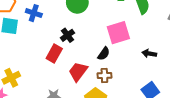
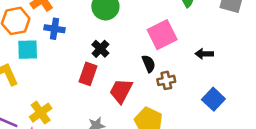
black semicircle: (104, 54) -> (149, 64), turned -48
brown cross: (104, 75) -> (166, 80), moved

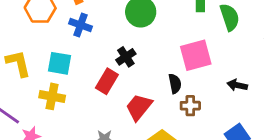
cyan square: (28, 50) -> (60, 63), moved
yellow cross: (41, 113) -> (52, 96), moved, turned 35

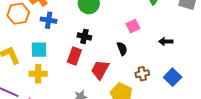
pink square: (196, 55) -> (133, 26), size x0.6
black cross: (126, 57) -> (84, 36), turned -32
brown cross: (190, 106) -> (142, 74), moved

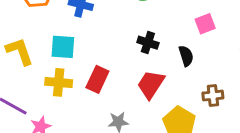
black cross: (84, 36) -> (148, 43), moved
red rectangle: (74, 56) -> (97, 79), moved

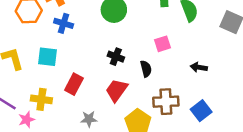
yellow cross: (59, 82) -> (41, 99), moved
brown cross: (213, 96) -> (166, 102), size x1.5

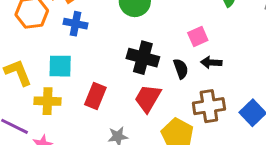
black cross: (116, 57) -> (143, 58), size x1.5
black arrow: (199, 67) -> (211, 62), moved
yellow cross: (41, 99) -> (48, 101), moved

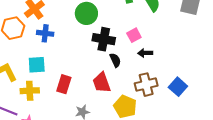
black cross: (143, 58) -> (104, 39), moved
black semicircle: (181, 69) -> (115, 60), moved
red trapezoid: (148, 98) -> (102, 83), turned -45

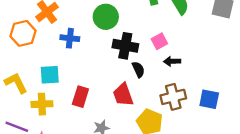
blue cross: (45, 33) -> (70, 38), moved
blue square: (178, 87) -> (209, 99), turned -30

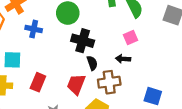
pink square: (159, 41) -> (130, 38), moved
red trapezoid: (123, 95) -> (76, 84), turned 35
brown cross: (173, 97) -> (109, 82), moved

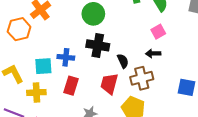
blue cross: (34, 29) -> (66, 57), moved
black cross: (83, 41) -> (98, 45), moved

